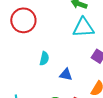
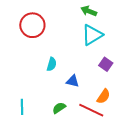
cyan triangle: (83, 28) -> (92, 35), turned -30

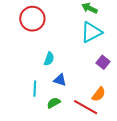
blue triangle: (73, 81) -> (60, 80), moved
cyan line: (22, 107) -> (35, 89), moved

